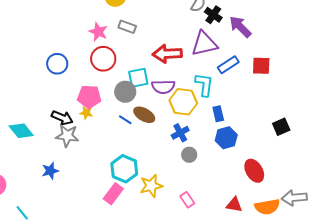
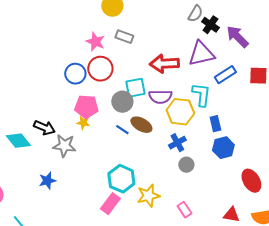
blue circle: (57, 64) -> (75, 74), moved
black arrow: (62, 118) -> (44, 128), moved

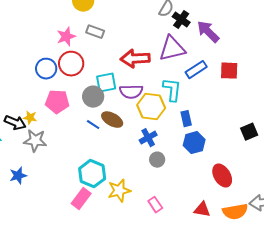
pink star: (95, 42) -> (66, 37), turned 30
yellow star: (83, 123) -> (30, 118), moved

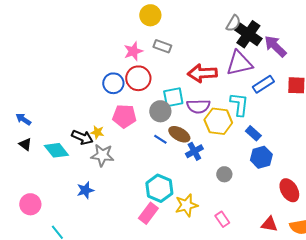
black cross: (181, 20) -> (248, 34), size x1.5
blue rectangle: (186, 119) -> (253, 133), turned -35
blue cross: (148, 138) -> (194, 151), moved

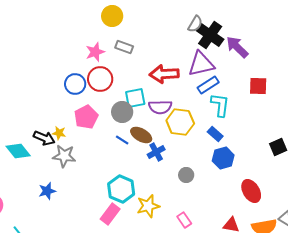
blue rectangle: (263, 84) -> (208, 85), moved
cyan L-shape: (239, 104) -> (220, 105), moved
pink pentagon: (124, 116) -> (86, 117), turned -30

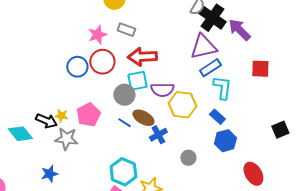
red arrow: (164, 74) -> (142, 57), moved
pink pentagon: (86, 117) -> (88, 115), moved

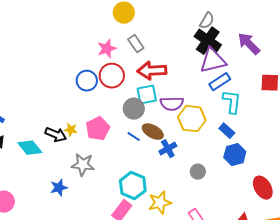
black cross: (212, 18) -> (208, 41), moved
gray rectangle: (126, 30) -> (136, 44), turned 36
gray star: (66, 139) -> (83, 165), moved

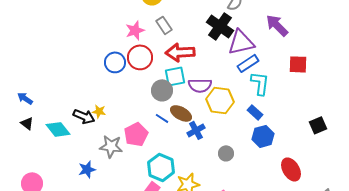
black cross: (208, 41) -> (220, 26), moved
pink pentagon: (98, 129) -> (136, 134), moved

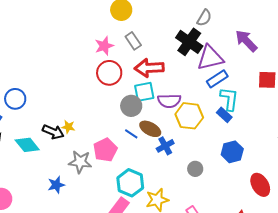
blue circle: (115, 62) -> (15, 99), moved
blue rectangle: (255, 112) -> (224, 115), moved

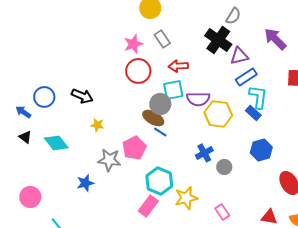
purple triangle: (210, 58) -> (239, 56), size x0.7
red arrow: (149, 68) -> (178, 66), size x0.7
brown ellipse: (150, 129) -> (153, 118), moved
black arrow: (53, 132) -> (82, 96), moved
blue cross: (165, 146) -> (204, 153), moved

